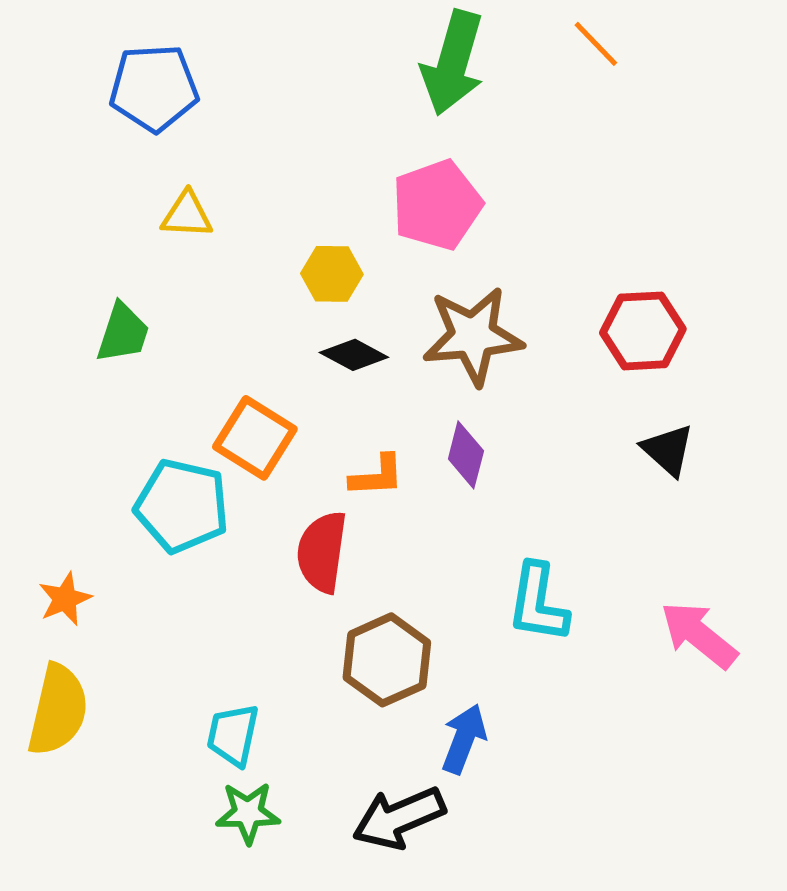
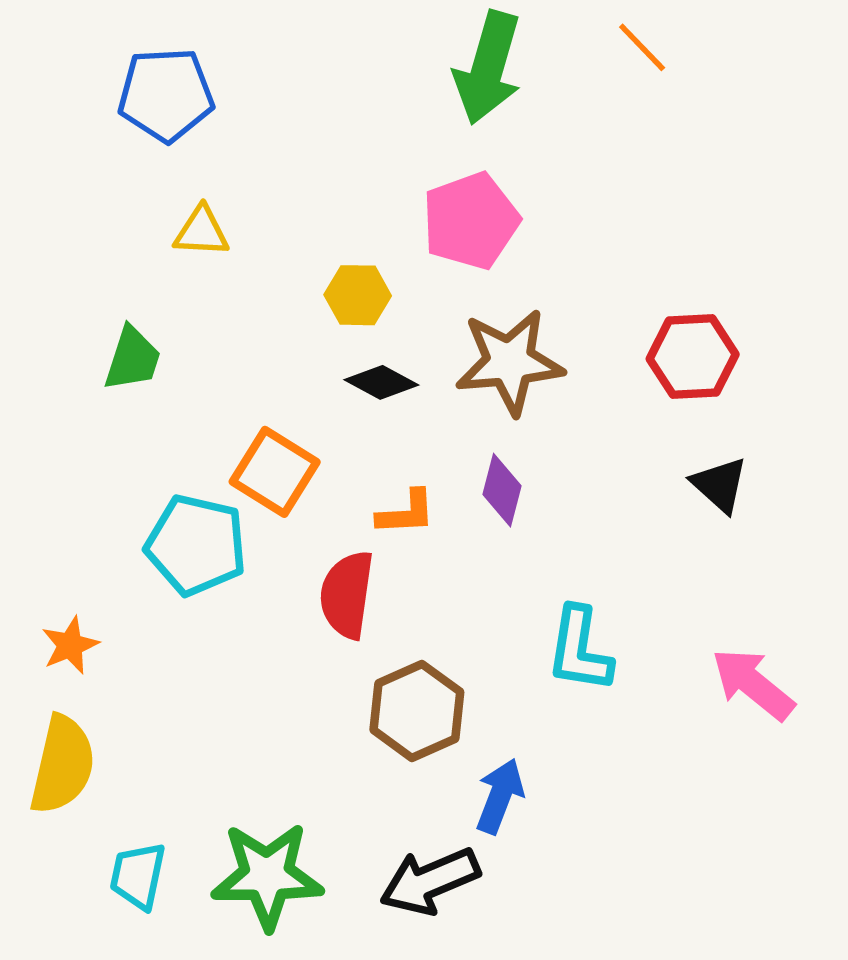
cyan trapezoid: (233, 735) -> (138, 876), moved
green star: (248, 813) -> (267, 876), size x1.6

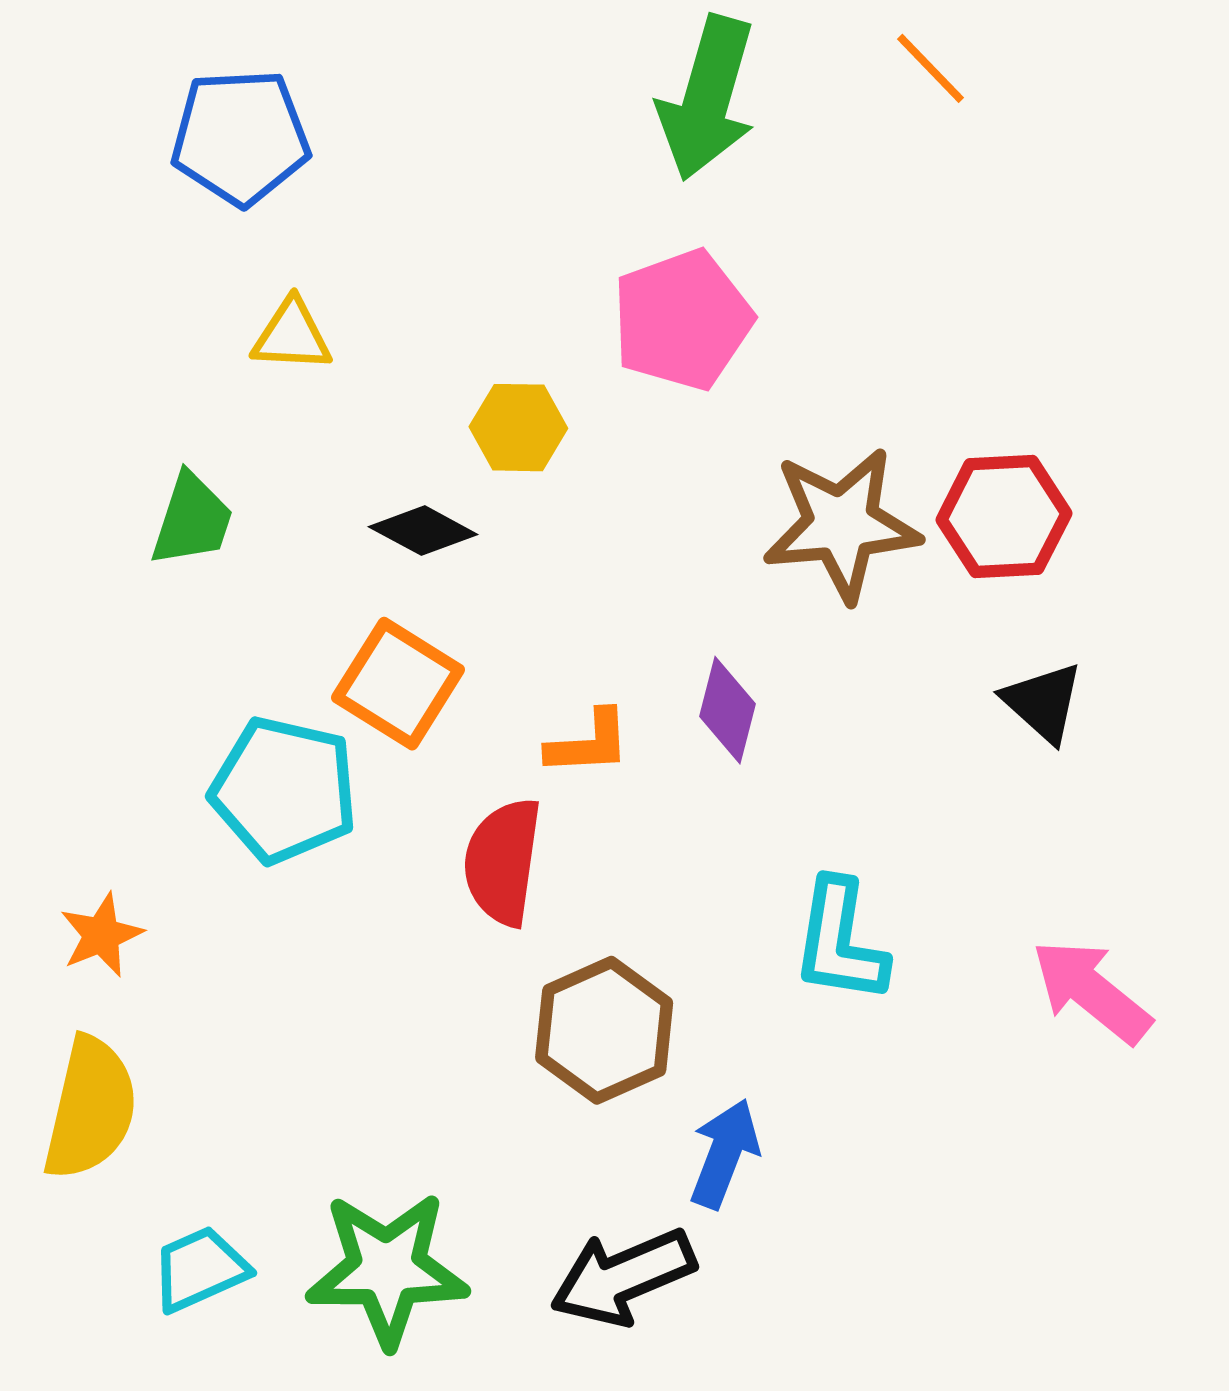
brown star: (510, 362) -> (842, 524), moved
black diamond: (381, 382) -> (423, 531), moved
cyan trapezoid: (138, 876) -> (200, 1269), turned 54

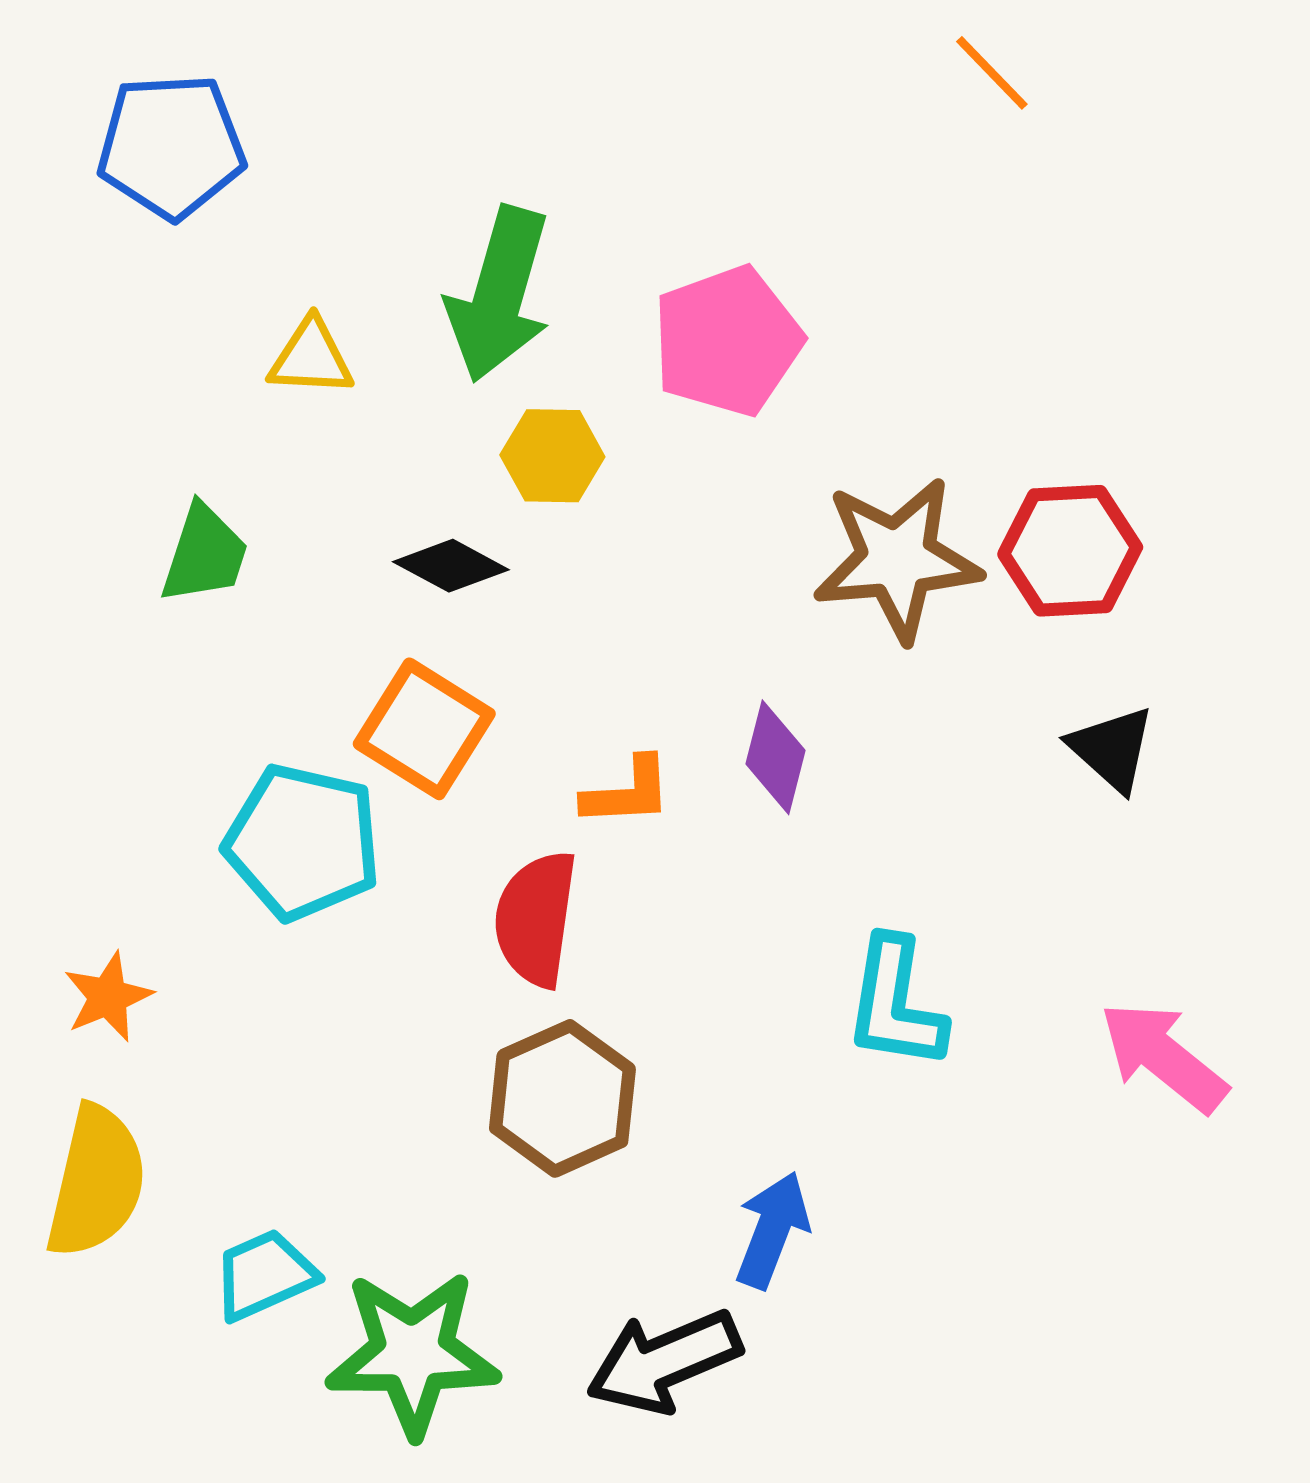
green arrow: (707, 98) -> (499, 294), moved
blue pentagon: (240, 137) -> (171, 146), moved
brown hexagon: (604, 1030) -> (562, 1098), moved
cyan trapezoid: (200, 1269) -> (264, 1275), moved

